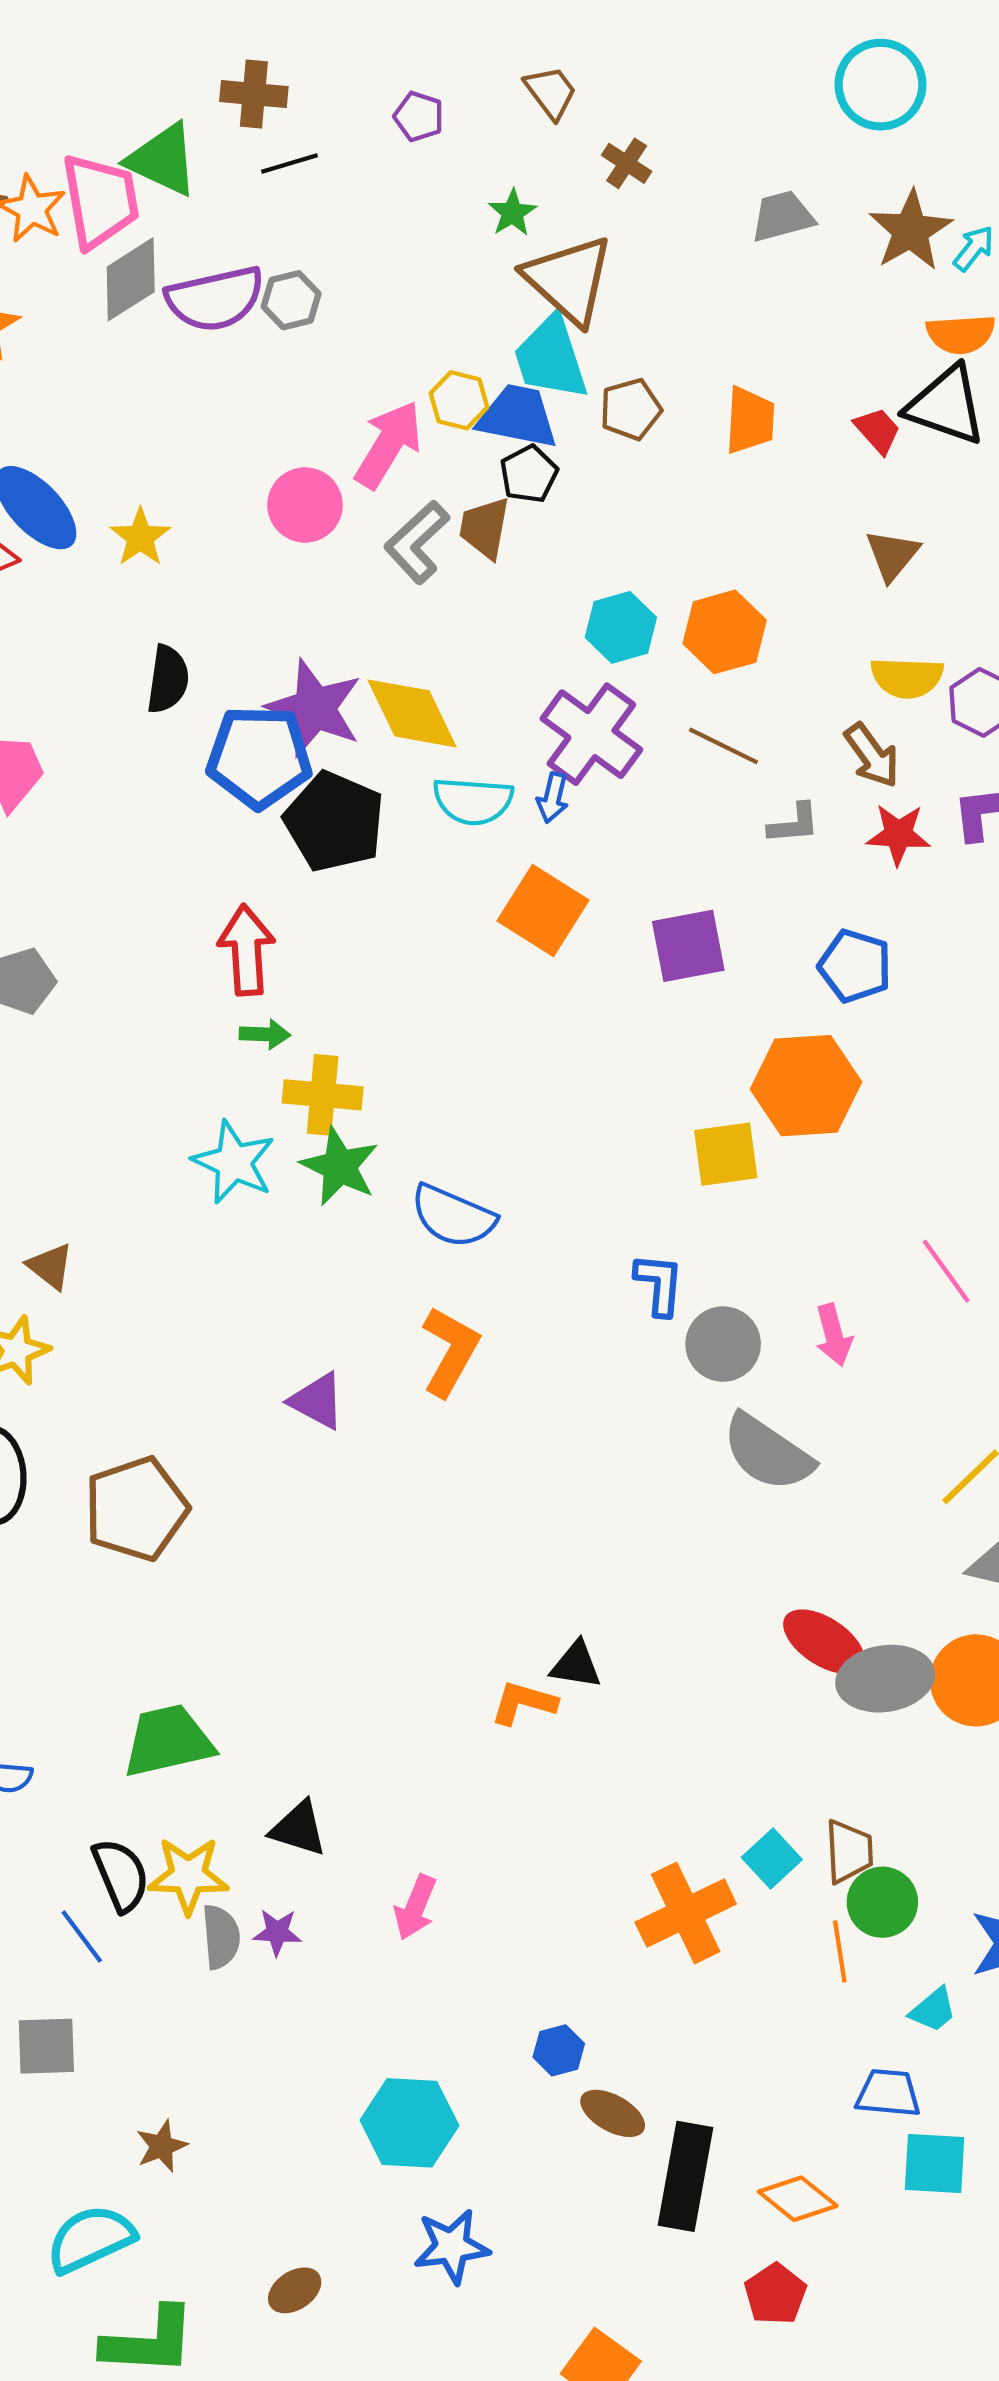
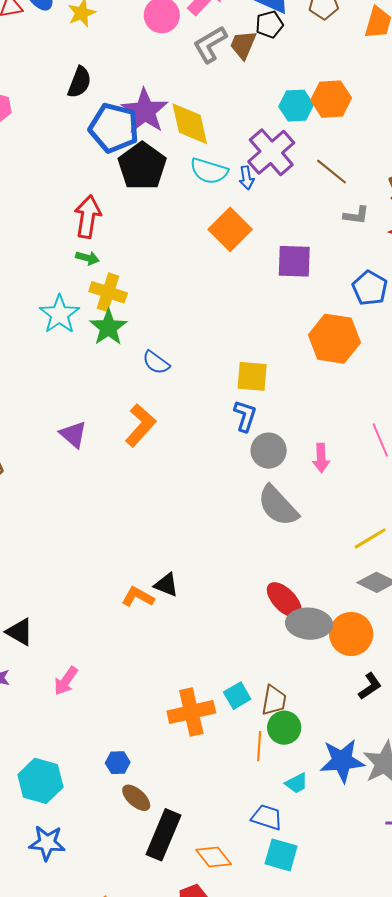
orange hexagon: (725, 632) -> (331, 99), moved
blue arrow: (553, 798) -> (247, 178), turned -35
yellow square: (726, 1154) -> (252, 376), moved
blue semicircle: (453, 1216) -> (156, 363), size x0.7

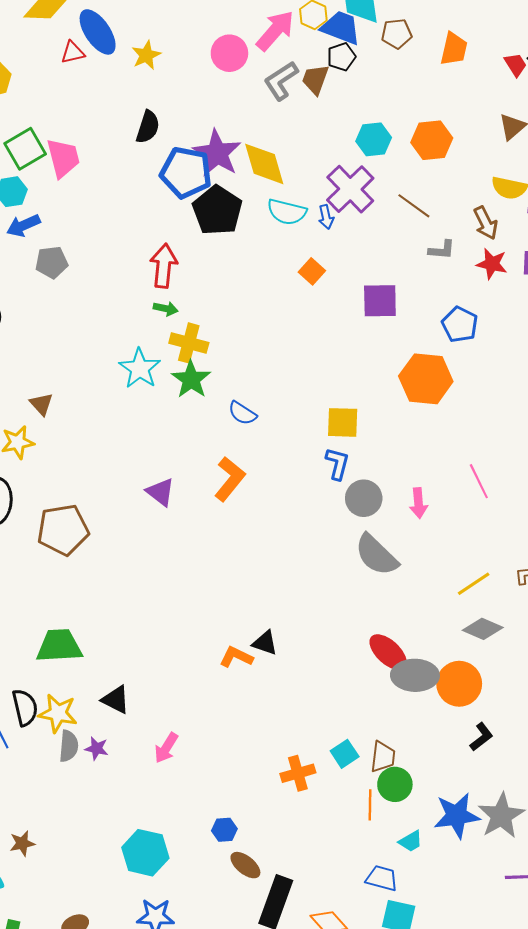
orange hexagon: (331, 99) -> (432, 140), moved
orange square: (230, 229) -> (312, 271), size x0.6
orange cross: (191, 712) -> (298, 773), size x0.7

